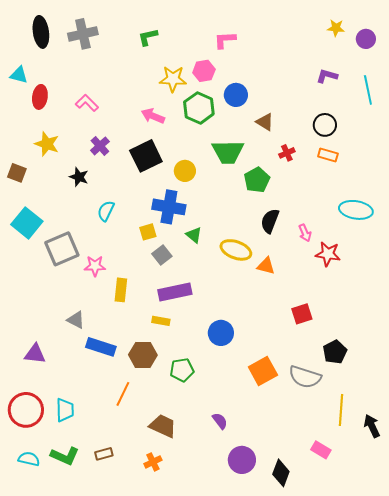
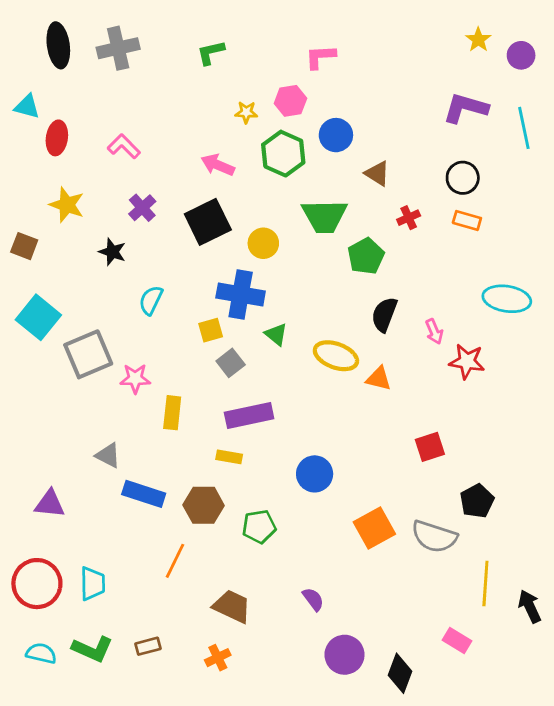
yellow star: (336, 28) -> (478, 40), turned 30
purple L-shape: (327, 76) -> (466, 108), size x1.5
yellow star: (173, 79) -> (246, 112), size x0.6

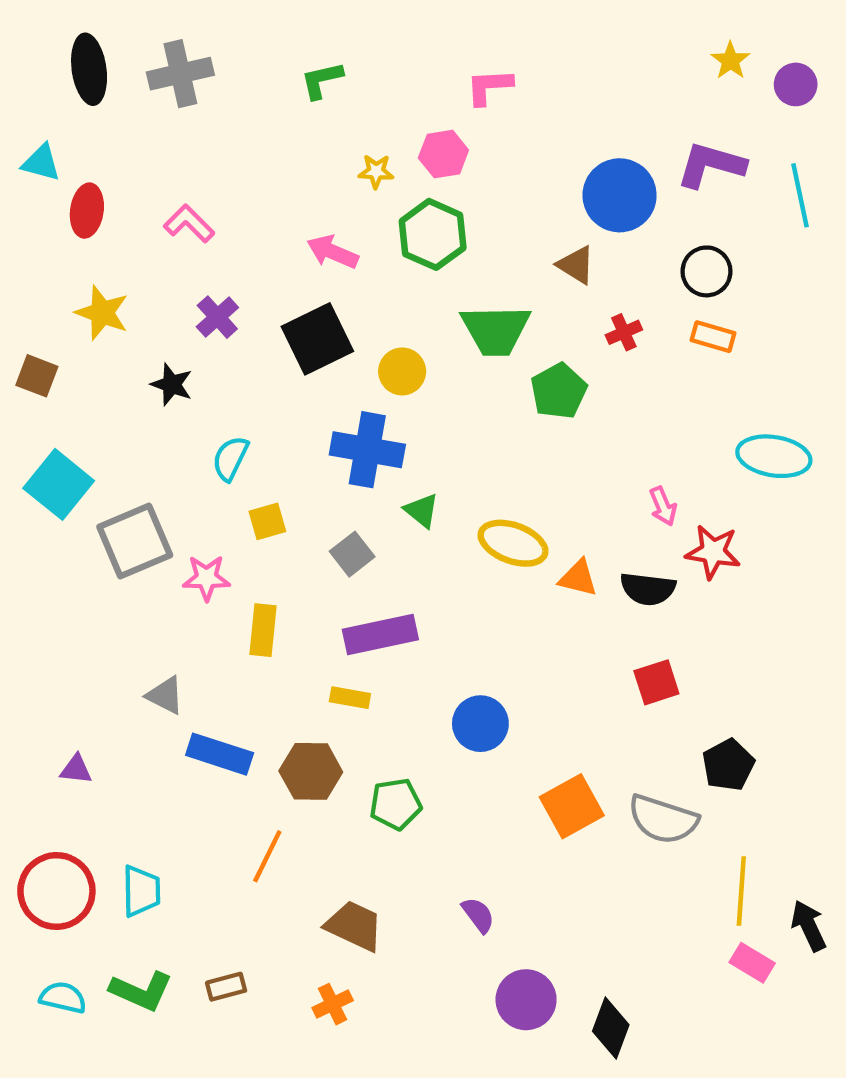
blue circle: (336, 135) -> (620, 195), moved, size x1.4
black semicircle: (384, 314) -> (648, 589), moved, turned -104
yellow square: (211, 330) -> (267, 521), moved
purple triangle: (50, 504) -> (76, 769), size x0.7
pink rectangle: (457, 640) -> (752, 963), moved

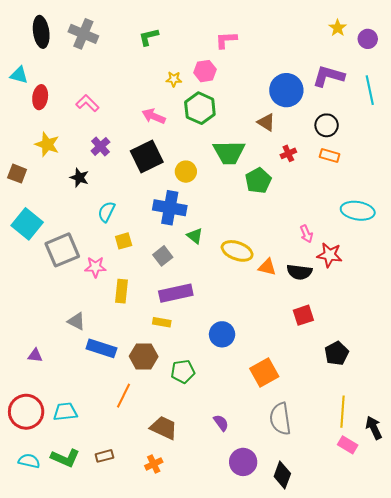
gray cross: (180, 74) -> (83, 34), turned 36
gray semicircle: (663, 819) -> (280, 419), moved, turned 64
cyan trapezoid: (141, 891) -> (65, 412), turned -95

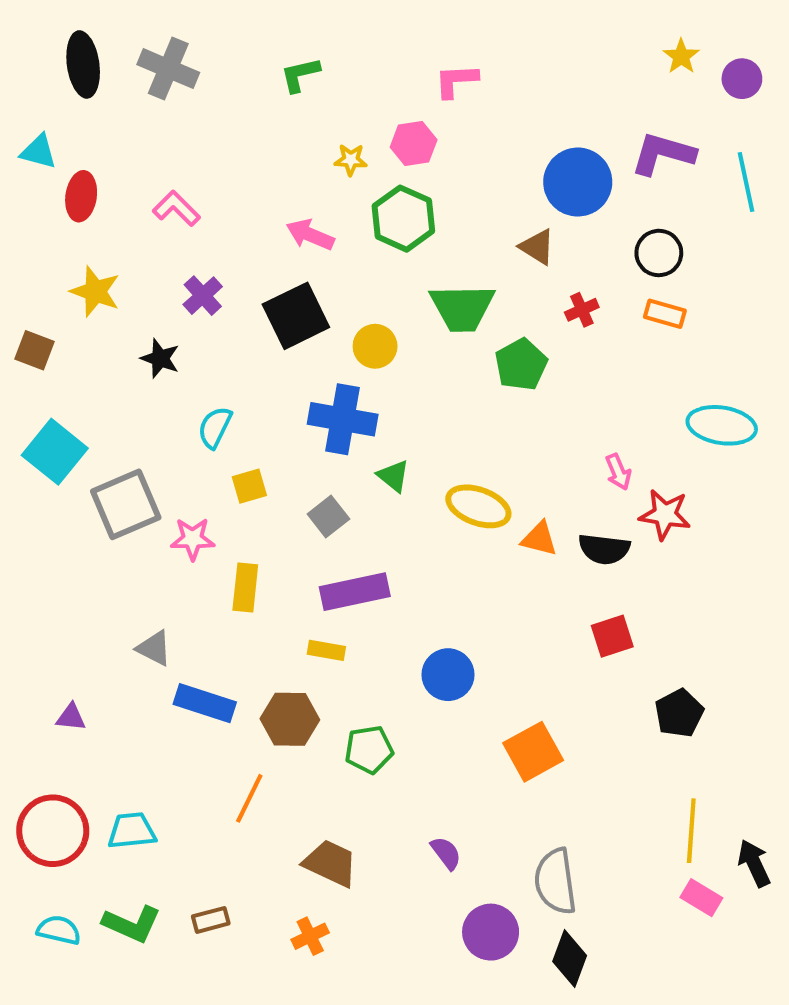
gray semicircle: (280, 419) -> (555, 881), moved

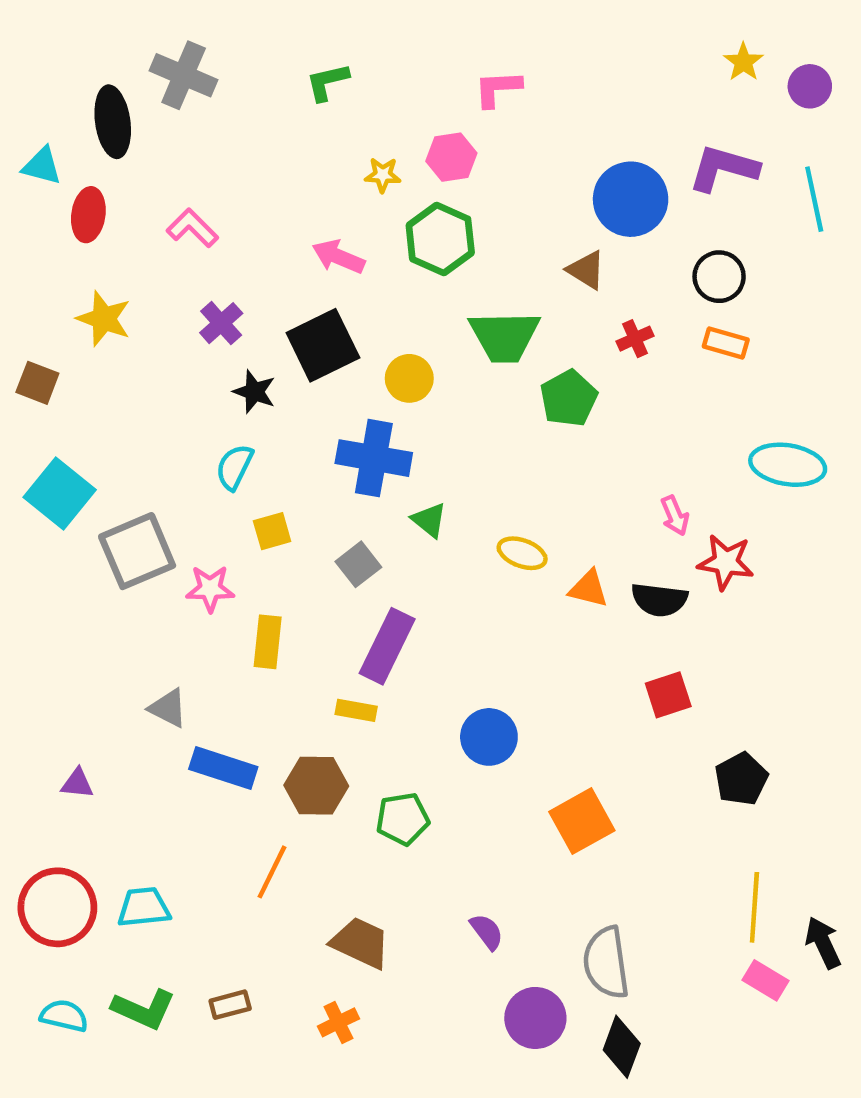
black ellipse: (83, 64) -> (113, 122), moved
black star: (160, 358) -> (254, 392), moved
yellow ellipse: (478, 506) -> (522, 553), size x0.7
purple rectangle: (355, 592) -> (387, 646), turned -52

